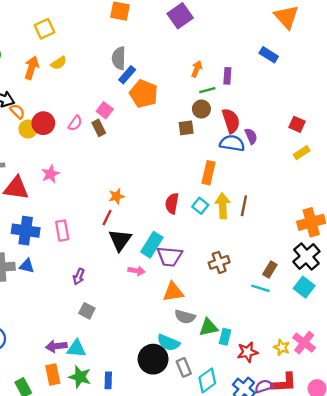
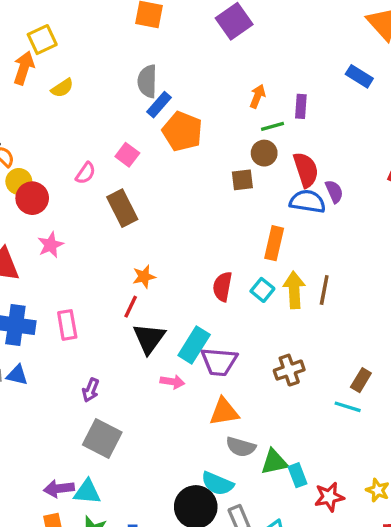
orange arrow: (32, 68) -> (24, 68), moved
red circle: (43, 123) -> (32, 198), moved
brown rectangle: (99, 128) -> (122, 208), moved, size x1.5
gray square: (87, 311) -> (102, 438), size x1.6
cyan rectangle: (225, 337) -> (298, 475), turned -35

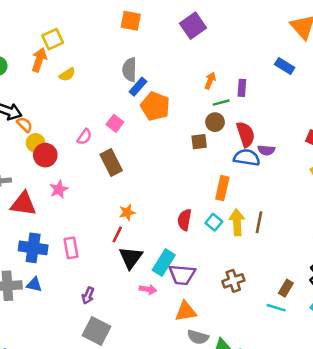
purple semicircle: (334, 191) -> (266, 150), turned 119

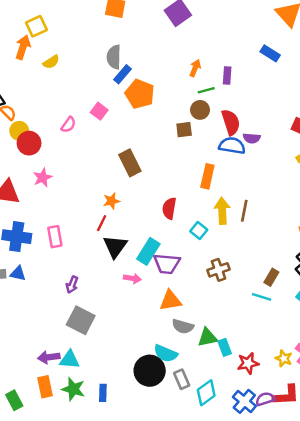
brown rectangle: (111, 162) -> (130, 163), moved
cyan square: (214, 222) -> (199, 230), moved

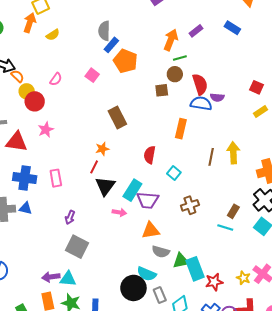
orange arrow: (195, 68) -> (171, 40), size x1.5
purple rectangle: (227, 75) -> (196, 31), moved, turned 48
pink semicircle: (68, 125) -> (56, 79), moved
yellow arrow: (222, 211) -> (233, 153), moved
cyan rectangle: (225, 347) -> (195, 269), size x1.6

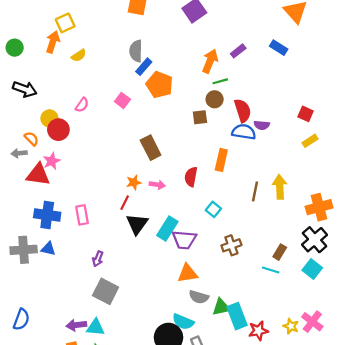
orange semicircle: (18, 76) -> (31, 139), moved
pink star: (46, 130) -> (52, 161), moved
red semicircle: (150, 155) -> (191, 177), moved
pink arrow: (119, 212) -> (157, 185), moved

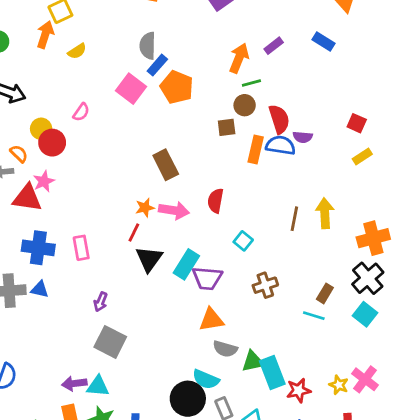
pink square: (122, 100) -> (131, 89), moved, size x1.5
orange rectangle: (221, 160) -> (256, 150), moved
pink arrow: (157, 185) -> (174, 210), size x1.5

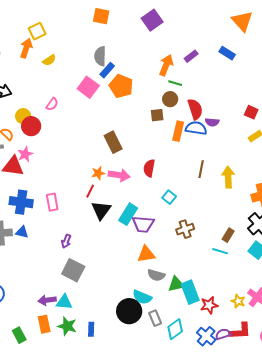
green line: (251, 83) -> (175, 83), turned 32
brown line: (294, 219) -> (201, 169), moved

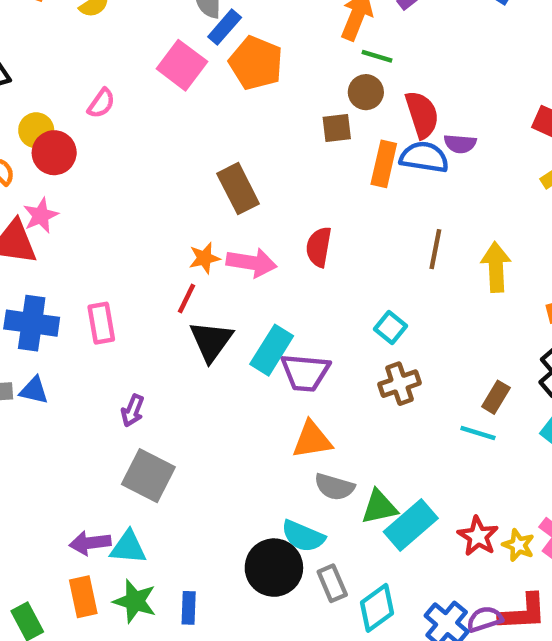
cyan square: (169, 197) -> (391, 328), moved
cyan rectangle: (190, 292) -> (411, 525), turned 70
red star: (209, 305) -> (478, 536), moved, turned -30

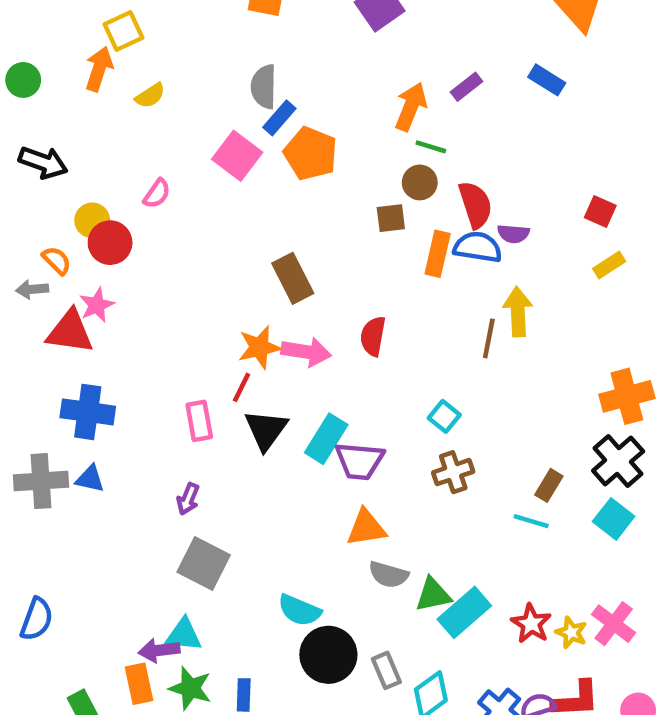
orange star: (204, 258) -> (259, 347), size x1.4
yellow arrow: (496, 267) -> (518, 312), moved
pink rectangle: (101, 323) -> (199, 421), moved
cyan semicircle: (303, 536) -> (299, 610), moved
purple arrow: (90, 543) -> (159, 650), moved

